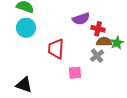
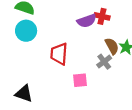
red cross: (98, 29) -> (102, 16), moved
brown semicircle: (104, 42) -> (112, 46), turned 63

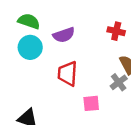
purple semicircle: (87, 21) -> (64, 35), moved

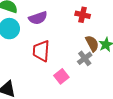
pink square: (91, 103) -> (61, 76), turned -32

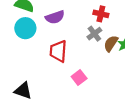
brown semicircle: (92, 43) -> (111, 44), turned -119
gray cross: (85, 58) -> (94, 34), moved

